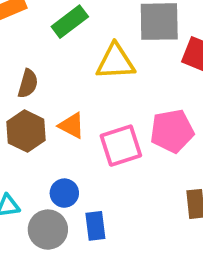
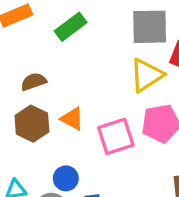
yellow triangle: (115, 62) -> (146, 75), moved, turned -30
brown semicircle: (28, 84) -> (34, 82), turned -125

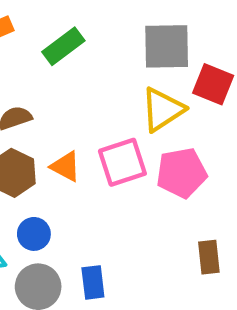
pink square: (116, 136) -> (122, 162), moved
blue circle: (66, 178) -> (34, 234), moved

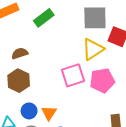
orange triangle: (66, 166) -> (49, 113), moved, turned 35

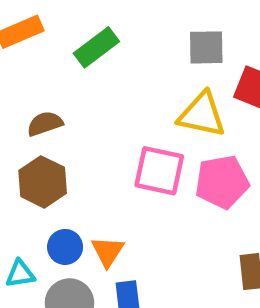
gray square: (95, 18) -> (206, 47), size x0.7
yellow triangle: (93, 49) -> (202, 115), turned 45
pink square: (73, 75) -> (159, 171), turned 30

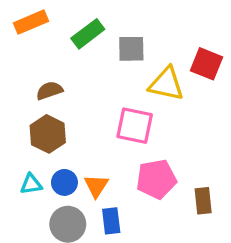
gray square: (206, 47) -> (131, 49), moved
pink pentagon: (222, 182) -> (156, 179), moved
cyan triangle: (20, 274) -> (31, 184), moved

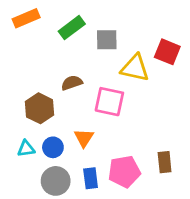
brown semicircle: (49, 91) -> (72, 83), moved
pink pentagon: (156, 179) -> (124, 172), moved
orange triangle: (96, 186) -> (84, 138), moved

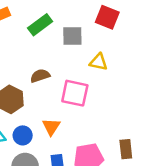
red square: (167, 52) -> (107, 17), moved
yellow triangle: (135, 68) -> (98, 62), size x0.7

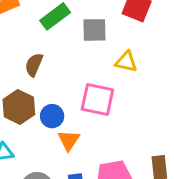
brown semicircle: (40, 76) -> (34, 65), moved, turned -48
blue circle: (23, 135) -> (52, 116), moved

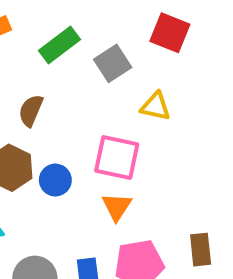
gray square: (94, 30) -> (113, 63), turned -32
orange triangle: (69, 140) -> (117, 207), moved

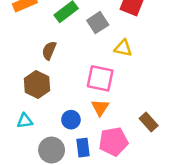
blue circle: (55, 180) -> (71, 120), moved
brown rectangle: (201, 250) -> (149, 122), moved, turned -36

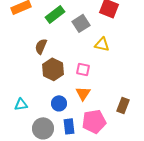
pink square: (100, 78) -> (83, 69), size x0.6
brown hexagon: (37, 84) -> (53, 69), moved
brown rectangle: (149, 122) -> (123, 105), turned 63

